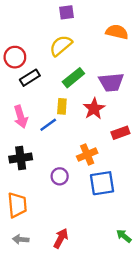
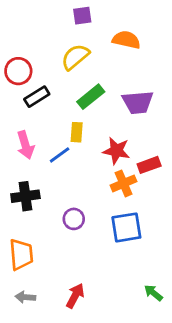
orange semicircle: (117, 32) -> (126, 40), moved
red star: (94, 109) -> (116, 151), moved, turned -30
orange cross: (87, 155) -> (124, 183), moved

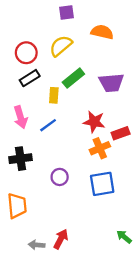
red circle: (18, 71) -> (26, 53), moved
yellow rectangle: (77, 132) -> (54, 95), moved
gray arrow: (25, 297) -> (37, 245), moved

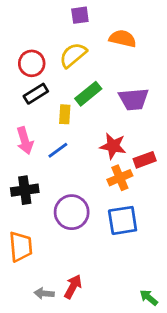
purple circle: (60, 177) -> (72, 212), size x1.6
green arrow: (124, 237) -> (149, 298), moved

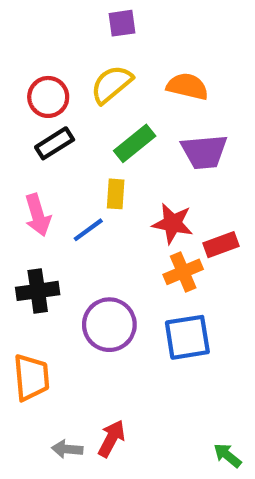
orange semicircle: (123, 39) -> (187, 86), moved
yellow rectangle: (65, 114) -> (116, 194), moved

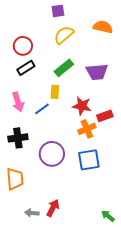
yellow semicircle: (111, 84) -> (64, 35), moved
orange semicircle: (187, 86) -> (103, 27), moved

